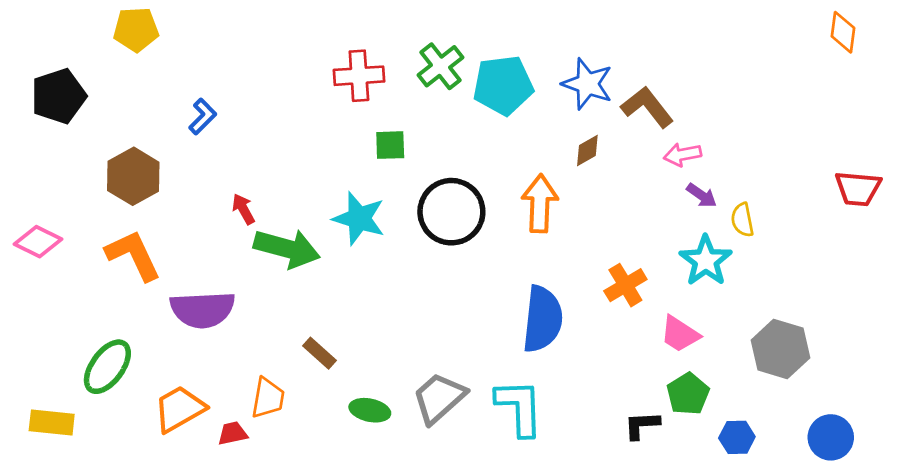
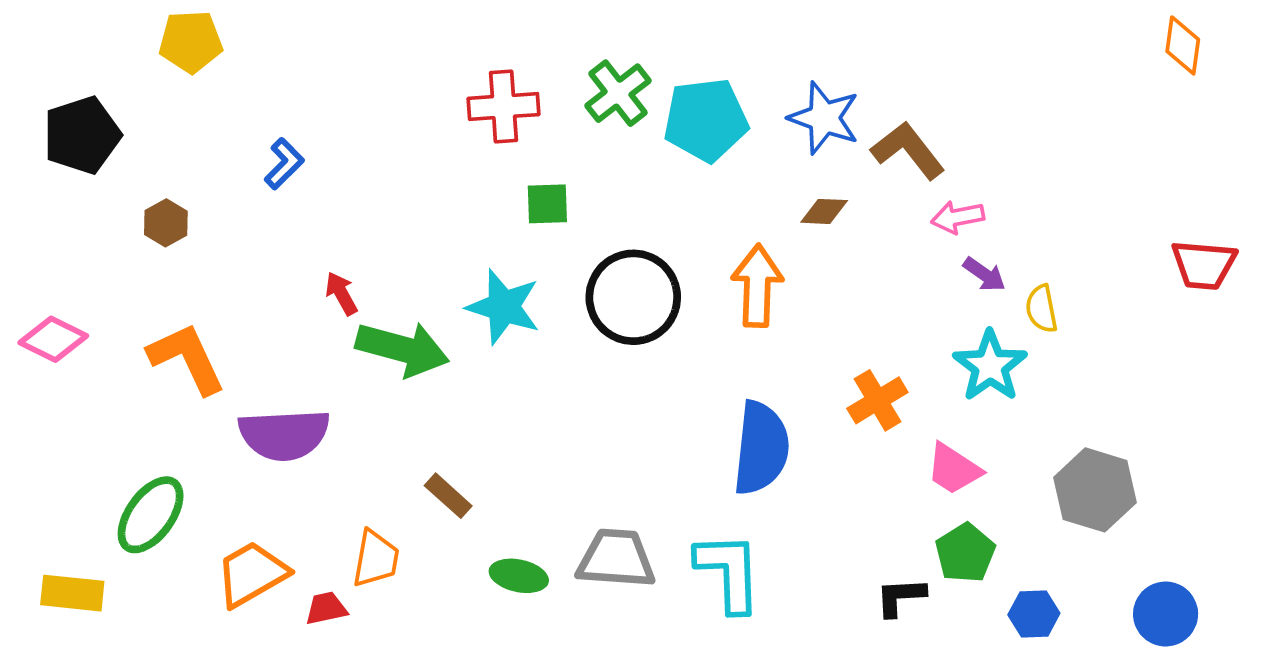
brown diamond: (587, 150) -> (824, 211), turned 32
brown hexagon: (133, 176) -> (166, 223), moved, size x0.6
gray trapezoid: (439, 398) -> (616, 559), turned 46

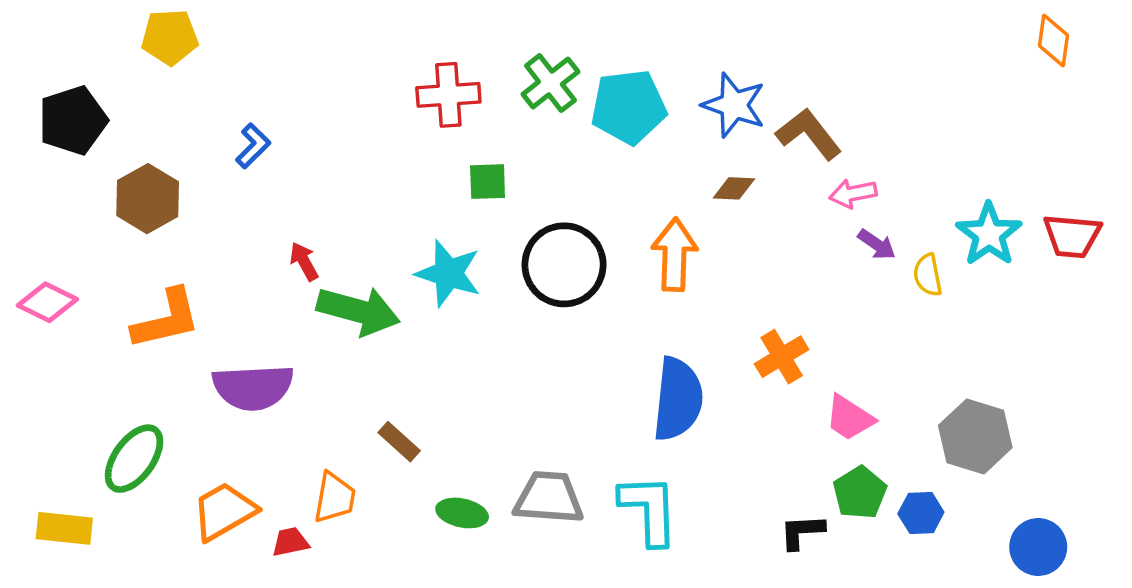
brown hexagon: (166, 223) -> (148, 199), size x1.6
orange L-shape: (187, 358) -> (166, 319), turned 102
cyan star: (990, 366) -> (989, 234), moved
blue hexagon: (1034, 614) -> (921, 513), moved

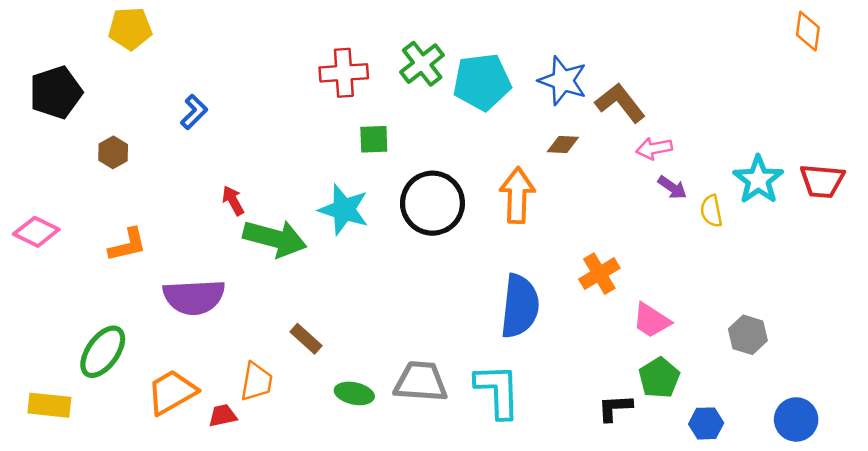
brown hexagon: (148, 199) -> (113, 152), size x0.6
orange L-shape: (166, 319) -> (128, 245), size x0.7
gray hexagon: (975, 437) -> (748, 335), size x0.7
blue hexagon: (921, 513) -> (706, 423), moved

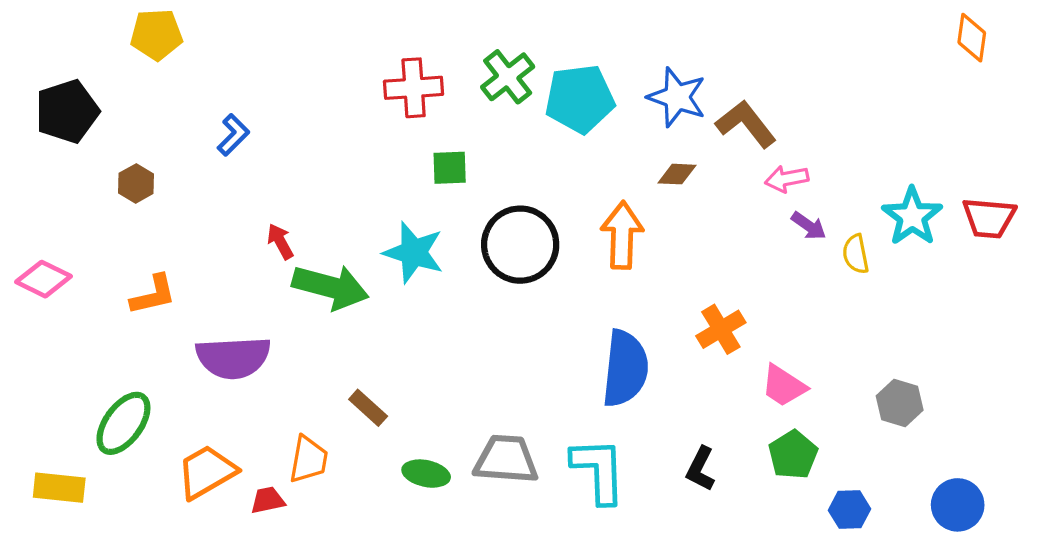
black L-shape: (615, 408) -> (700, 469), moved, turned -60

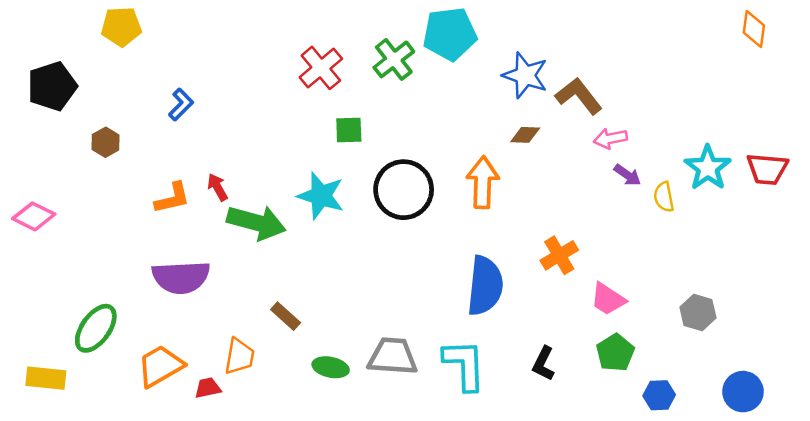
red cross: (414, 88) -> (321, 68), turned -36
cyan pentagon: (580, 99) -> (450, 34), moved
orange L-shape: (153, 295) -> (172, 198), moved

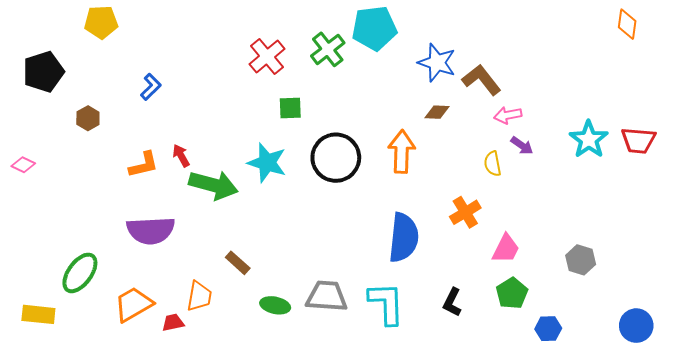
yellow semicircle: (664, 197) -> (493, 164), moved
pink diamond: (34, 216) -> (23, 165), moved, size x0.7
pink trapezoid: (608, 299) -> (506, 249), turned -96
blue circle: (743, 392) -> (636, 326), moved

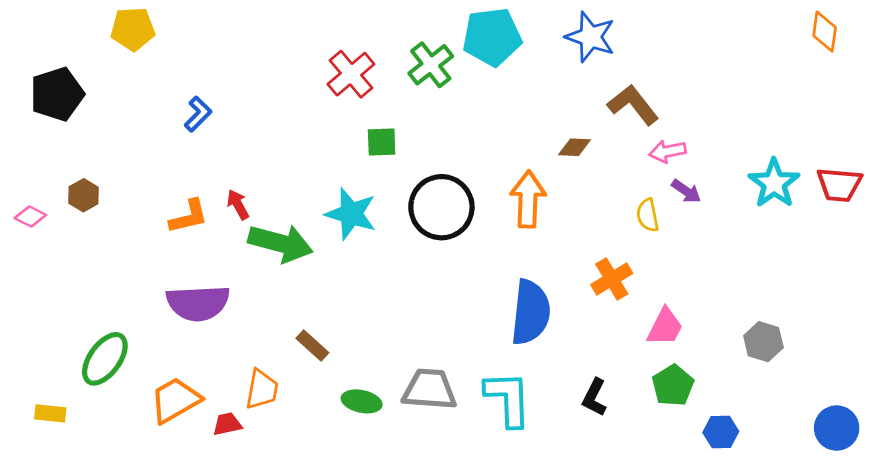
blue star: (437, 63) -> (590, 37), moved
brown hexagon: (88, 118) -> (84, 195), moved
yellow rectangle: (38, 314) -> (50, 413), size x0.7

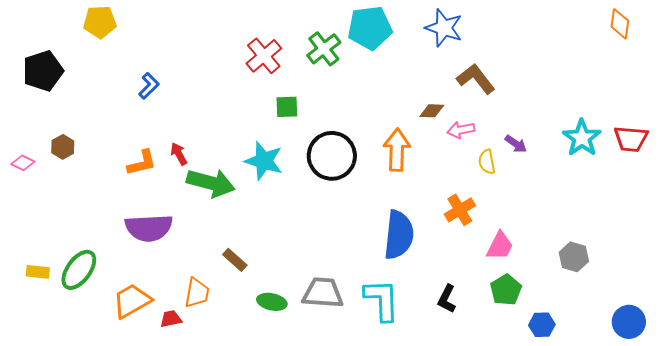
pink arrow: (668, 151) -> (461, 130), moved
yellow rectangle: (50, 413) -> (38, 272), moved

